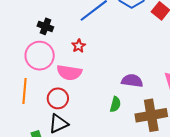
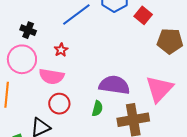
purple semicircle: (132, 81) -> (114, 85), size x1.4
red circle: (58, 98) -> (59, 104), moved

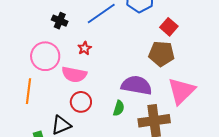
red square: (143, 15) -> (169, 27), moved
black cross: (28, 30) -> (60, 21), moved
brown pentagon: (170, 41) -> (162, 54), moved

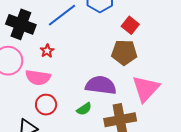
black cross: (60, 21) -> (21, 24), size x1.8
green semicircle: (119, 108) -> (84, 109), turned 42

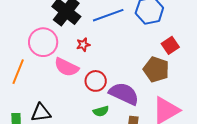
red circle: (46, 105) -> (96, 81), moved

